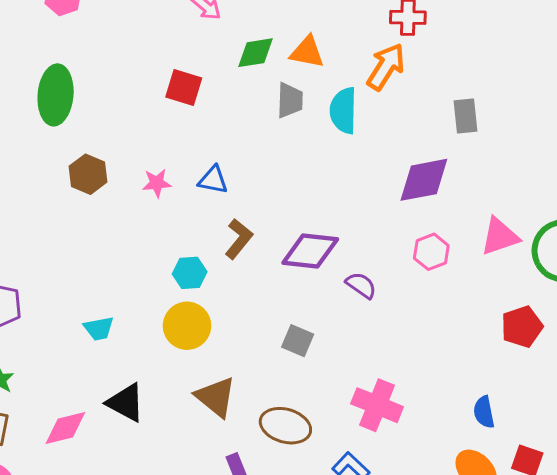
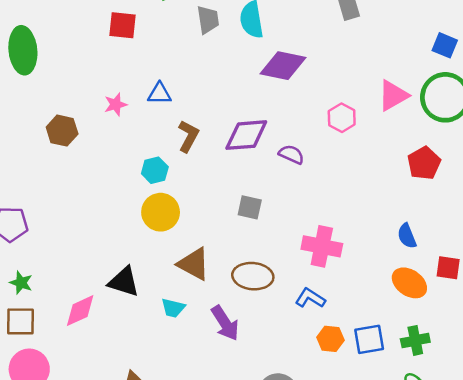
brown hexagon: (88, 174) -> (62, 131), moved
purple diamond: (424, 180) -> (283, 66), moved, turned 33
cyan trapezoid: (99, 328) -> (173, 308), moved, turned 35

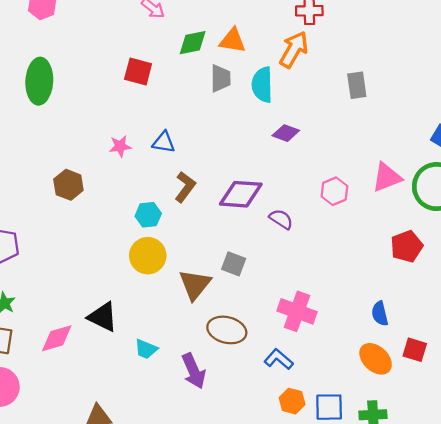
purple diamond: (283, 66) -> (286, 133), size x0.6
brown hexagon: (62, 131) -> (68, 185), moved
brown triangle: (194, 264) -> (195, 285), moved, turned 32

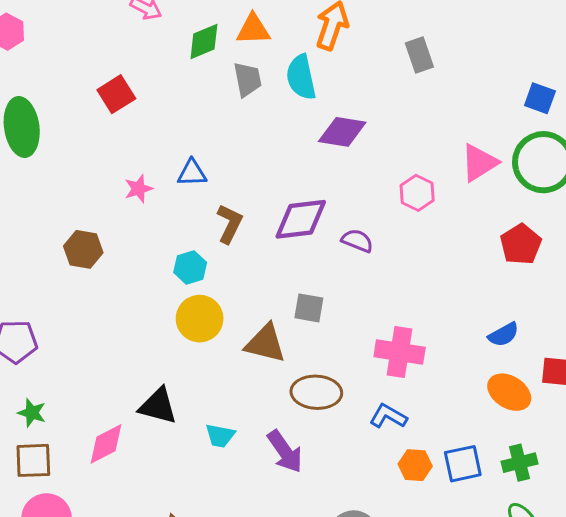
red square: (138, 72) -> (116, 94), moved, turned -36
purple diamond: (286, 133) -> (342, 132), size x1.4
brown triangle: (195, 285) -> (265, 343), turned -44
blue semicircle: (380, 314) -> (504, 335), turned -95

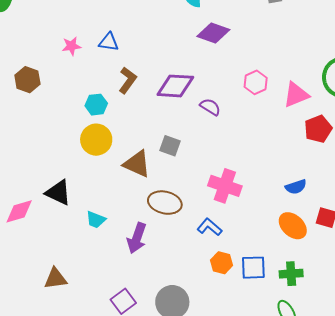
pink triangle: (479, 163) -> (296, 95), moved
purple arrow: (285, 451) -> (137, 238), turned 44

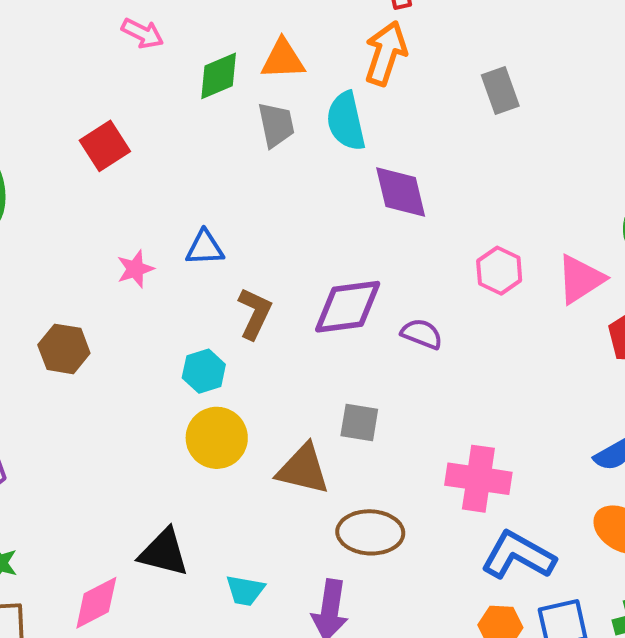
purple diamond: (213, 33) -> (401, 192), turned 68
blue L-shape: (210, 227) -> (518, 555), moved, size x1.5

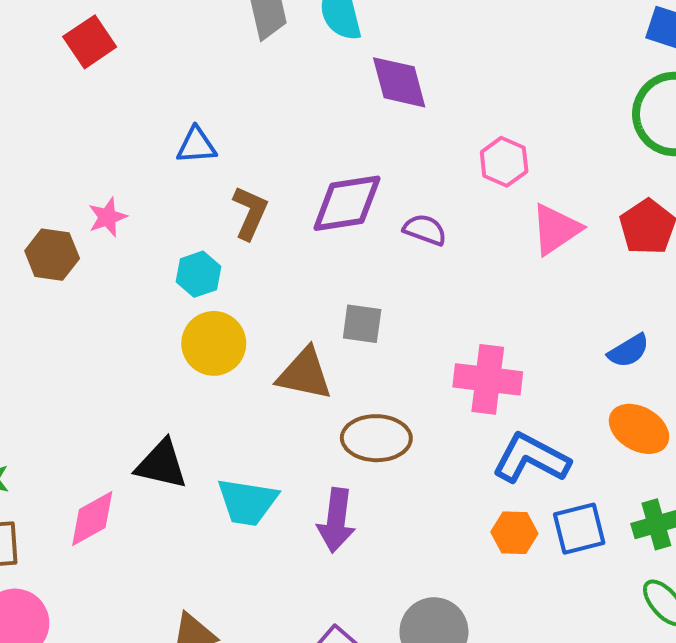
pink star: (135, 269) -> (107, 217), moved
pink triangle: (580, 279) -> (556, 229), moved
cyan trapezoid: (245, 590) -> (247, 502), size x1.5

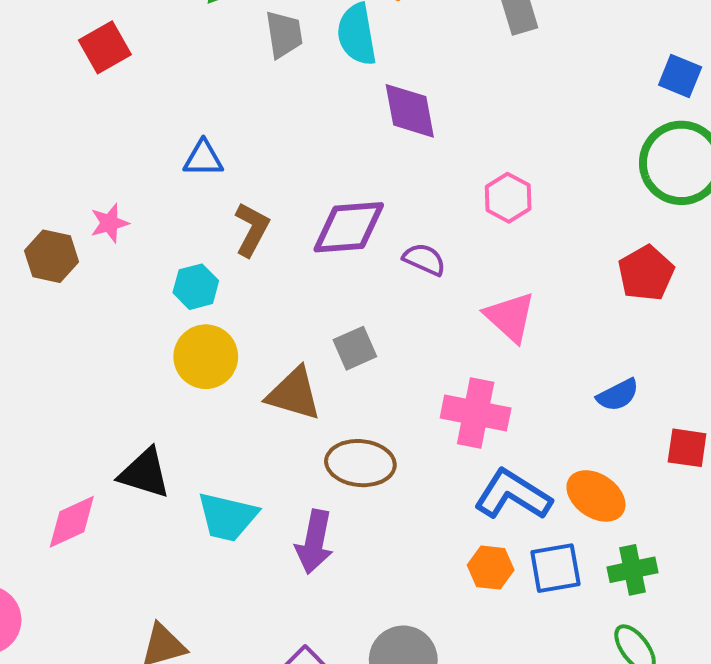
pink triangle: (556, 229) -> (510, 317), moved, turned -48
gray square: (362, 324) -> (355, 348), turned -36
orange ellipse: (639, 429) -> (596, 496), moved

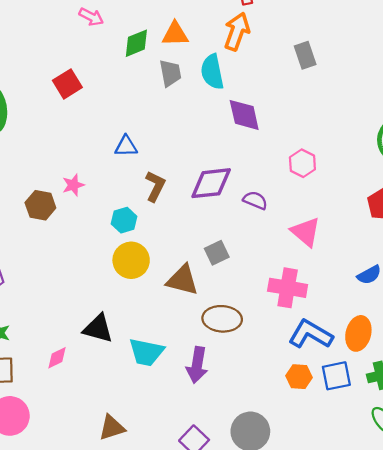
orange ellipse: (596, 496) -> (358, 333), turned 72
pink diamond: (72, 522) -> (57, 358), size x0.7

